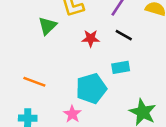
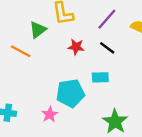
orange line: (34, 82) -> (21, 51), moved

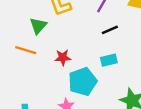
red star: (76, 47) -> (63, 58), moved
black line: (107, 48) -> (110, 30), turned -49

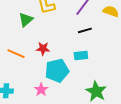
orange line: (26, 50) -> (16, 54), moved

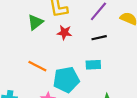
red star: (43, 49) -> (64, 33), moved
orange line: (16, 54) -> (37, 66), moved

